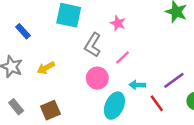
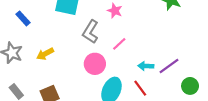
cyan arrow: (137, 85) -> (146, 66), moved
red line: (157, 103) -> (140, 88), moved

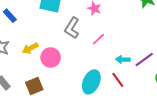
pink circle: (95, 64) -> (51, 57), moved

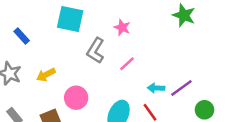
pink circle: (51, 57) -> (76, 98), moved

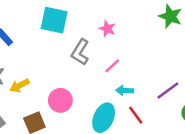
yellow arrow: (46, 75) -> (20, 86), moved
cyan arrow: (156, 88) -> (125, 90), moved

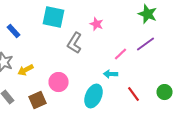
pink line: (112, 66) -> (120, 54), moved
purple line: (168, 90) -> (146, 44), moved
red line: (136, 115) -> (134, 94), moved

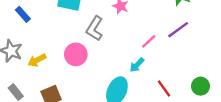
cyan arrow: (110, 74) -> (137, 65), turned -48
pink circle: (58, 82) -> (76, 54), moved

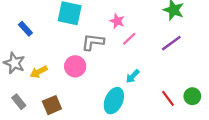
gray L-shape: (95, 29) -> (93, 42), turned 65
pink line: (149, 41) -> (129, 39), moved
red line: (164, 88) -> (168, 98), moved

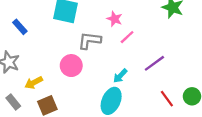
purple line: (171, 43) -> (154, 63), moved
yellow arrow: (39, 72) -> (34, 83), moved
cyan arrow: (133, 76) -> (120, 76), moved

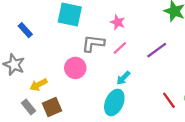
pink line: (127, 37) -> (120, 48), moved
purple line: (154, 63) -> (157, 50), moved
gray rectangle: (13, 102) -> (29, 107), moved

